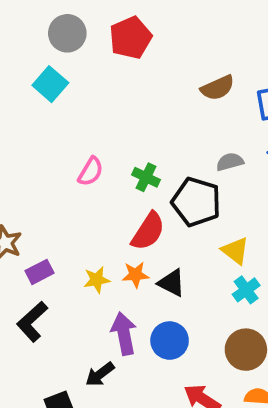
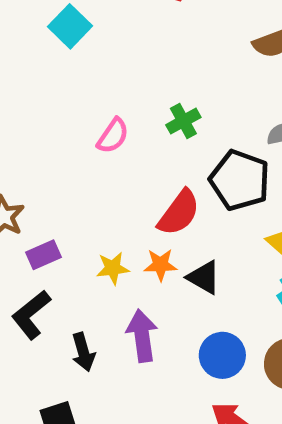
green cross: (146, 177) -> (183, 121), moved, turned 32
blue circle: (170, 341) -> (222, 355), moved
black arrow: (100, 374) -> (83, 352), moved, turned -72

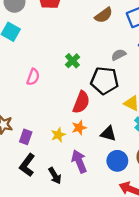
pink semicircle: (113, 136) -> (33, 77), moved
purple rectangle: (43, 255) -> (26, 137), turned -32
black triangle: (204, 277) -> (108, 134), moved

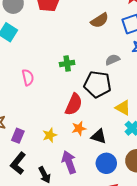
green cross: (72, 61) -> (67, 63), turned 32
pink semicircle: (33, 77) -> (28, 77), turned -35
orange star: (79, 128) -> (79, 128), moved

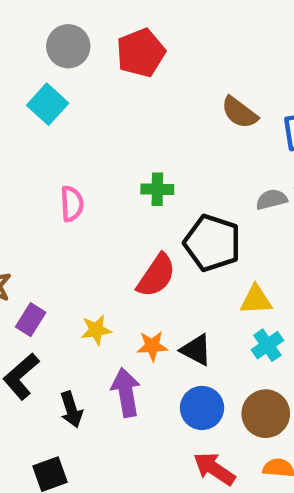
brown semicircle: (100, 20) -> (239, 112), turned 60
gray semicircle: (112, 60) -> (272, 199), moved
yellow triangle: (123, 108) -> (256, 300), turned -42
orange star: (79, 128) -> (152, 346), moved

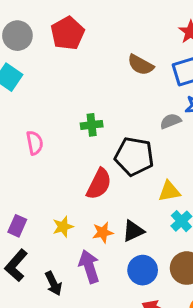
black triangle: (196, 350) -> (133, 231), turned -45

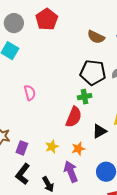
green cross: (92, 125) -> (85, 97), moved
black pentagon: (134, 156) -> (93, 73), moved
black triangle: (133, 231) -> (99, 131), moved

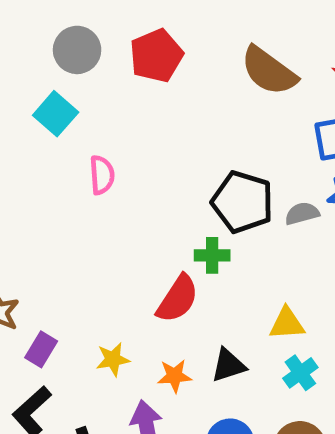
brown semicircle: (96, 37) -> (269, 71), moved, size x1.4
pink semicircle: (30, 93) -> (102, 175), moved
black triangle: (99, 131) -> (228, 365), moved

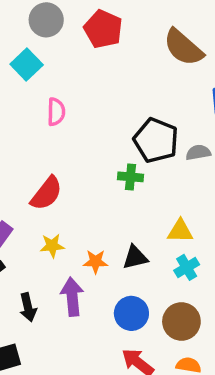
red pentagon: (156, 56) -> (103, 29), turned -30
red semicircle: (178, 299) -> (46, 193), moved

